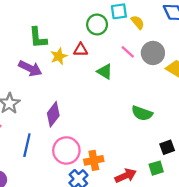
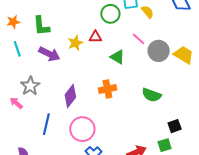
green L-shape: (38, 38) -> (41, 26), moved
gray circle: (153, 53) -> (159, 51), moved
orange cross: (94, 160) -> (107, 89), moved

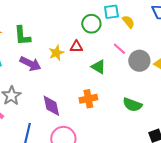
purple diamond: (70, 96) -> (51, 106), turned -50

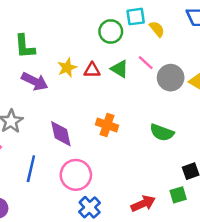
red triangle: (76, 47) -> (92, 70), moved
green triangle: (98, 67) -> (119, 69), moved
orange cross: (88, 99) -> (107, 125), turned 30

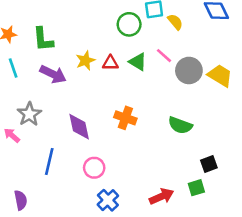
pink circle: (76, 175) -> (94, 168), size x0.7

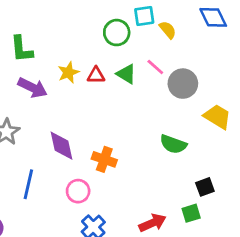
yellow trapezoid: (220, 75) -> (217, 117), moved
orange cross: (125, 118) -> (104, 159), moved

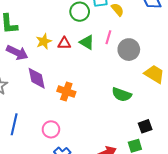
pink line: (155, 67) -> (108, 37), turned 64
purple diamond: (62, 146) -> (37, 78), moved
orange cross: (104, 159) -> (66, 91), moved

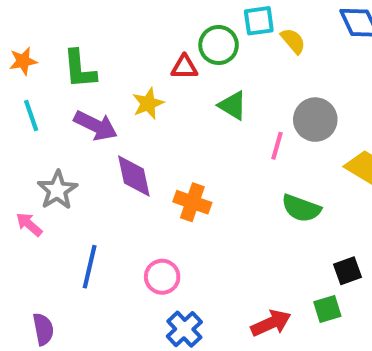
pink line: (108, 37) -> (277, 146), moved
red triangle: (64, 43) -> (184, 67), moved

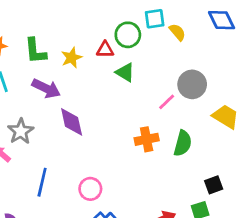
yellow star: (148, 103) -> (72, 58), moved
green triangle: (233, 105) -> (125, 72), moved
pink line: (277, 146) -> (167, 102), turned 30
orange cross: (192, 202) -> (147, 139), moved, turned -30
green semicircle: (301, 208) -> (183, 143), turned -95

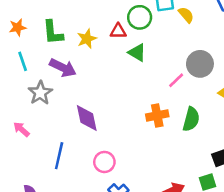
purple diamond: (72, 122) -> (87, 118), moved
gray star: (21, 131) -> (40, 93), moved

